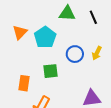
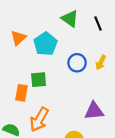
green triangle: (67, 13) -> (70, 19), turned 30
green square: (51, 71) -> (39, 80), moved

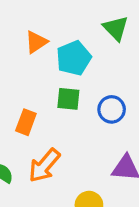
blue circle: (77, 63) -> (112, 109), moved
green square: (39, 80) -> (68, 99), moved

